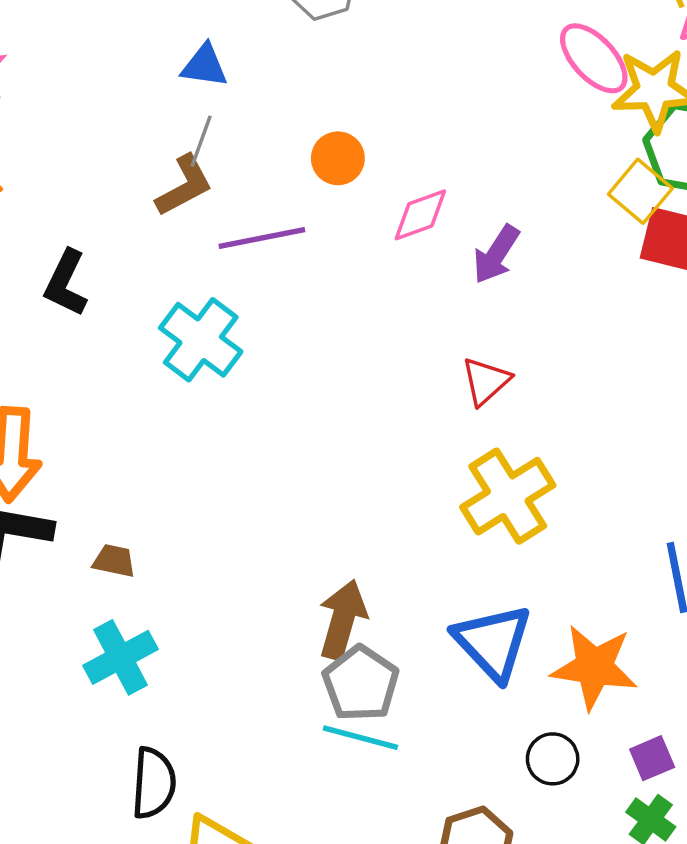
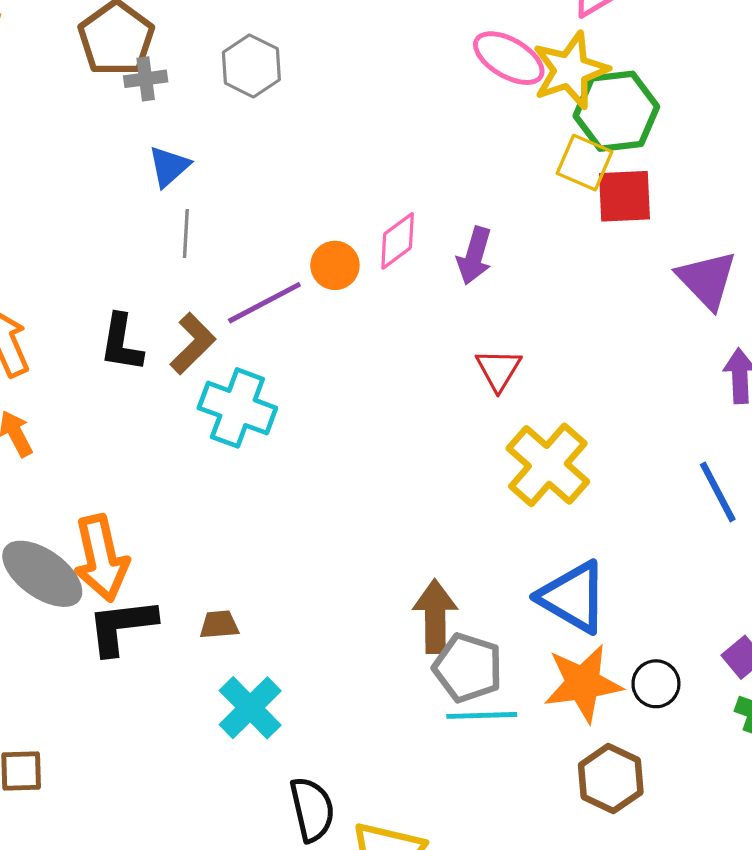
blue triangle: (204, 66) -> (169, 166), turned -33
orange circle: (338, 158) -> (335, 265), moved
brown L-shape: (184, 186) -> (193, 344), moved
black L-shape: (66, 283) -> (121, 343), moved
orange star: (594, 667) -> (583, 683), moved

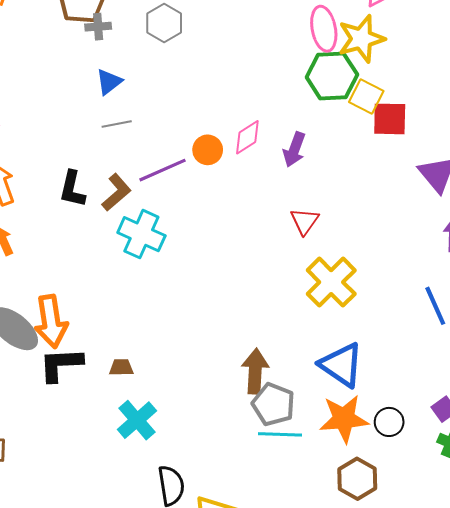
pink ellipse: (509, 58) -> (324, 29), turned 45
green hexagon: (616, 111) -> (332, 76), moved
gray line: (186, 234) -> (117, 124), turned 72

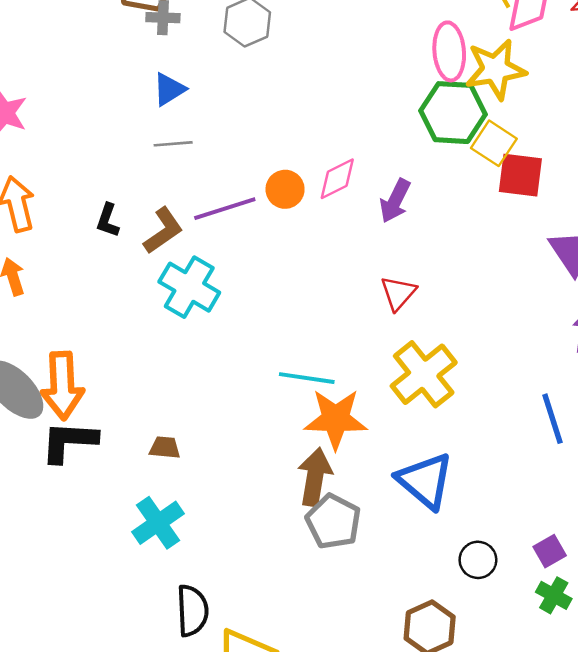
black L-shape: (72, 189) -> (108, 220), size x0.7
brown trapezoid: (121, 367) -> (165, 448), moved
orange star: (344, 419) -> (336, 419), moved
cyan line: (280, 434) -> (307, 378), moved

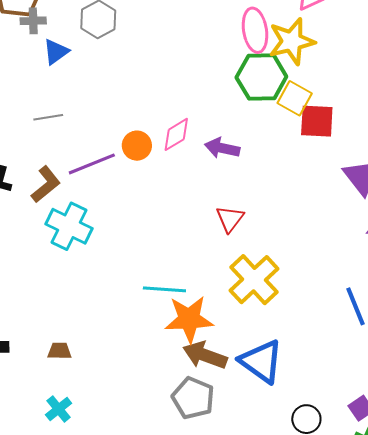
blue triangle: (169, 89) -> (56, 52), moved
purple arrow: (395, 201) -> (222, 148), turned 80
brown arrow: (315, 477) -> (205, 355), moved, turned -75
cyan cross: (158, 523) -> (59, 409), size x0.7

